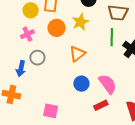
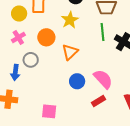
orange circle: (57, 28) -> (46, 37), moved

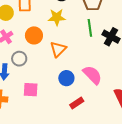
yellow star: (70, 20) -> (57, 17), turned 30
red rectangle: (99, 101) -> (77, 103), moved
pink square: (49, 111) -> (31, 90), moved

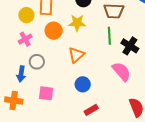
orange circle: (34, 35) -> (54, 31), moved
pink semicircle: (92, 75) -> (121, 71), moved

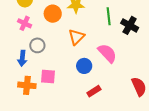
pink cross: (25, 39) -> (25, 23), turned -32
pink semicircle: (121, 71) -> (107, 53), moved
orange cross: (14, 101) -> (27, 85), moved

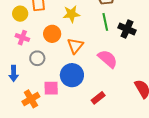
orange circle: (53, 14) -> (52, 34), moved
blue arrow: (22, 58) -> (14, 73), moved
blue circle: (84, 66) -> (72, 75), moved, size x1.5
orange cross: (27, 85) -> (31, 99), turned -30

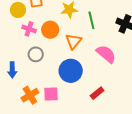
green line: (105, 22) -> (91, 20), moved
pink cross: (22, 38) -> (29, 29), moved
pink square: (51, 88) -> (51, 94), moved

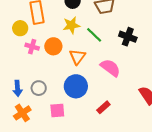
green line: (91, 20) -> (94, 35), turned -30
gray circle: (36, 54) -> (39, 88), moved
orange cross: (30, 95) -> (22, 113), moved

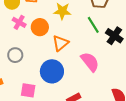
green line: (94, 35) -> (93, 25), moved
gray circle: (39, 88) -> (15, 55), moved

